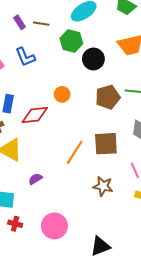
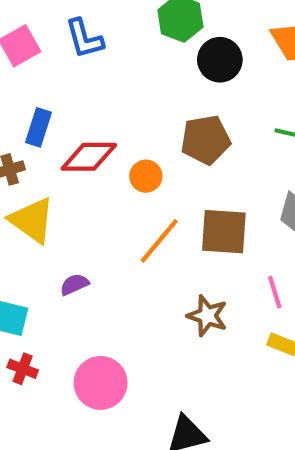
orange circle: (62, 94) -> (146, 176), moved
brown pentagon: (108, 97) -> (206, 140), moved

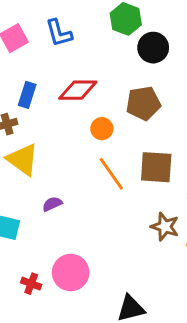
red diamond: (89, 157) -> (78, 90), moved
orange line: (159, 241) -> (111, 174), turned -75
brown star: (207, 316) -> (165, 227), moved
red cross: (23, 369) -> (31, 284), moved

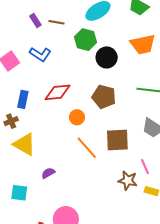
blue L-shape: (59, 33) -> (40, 54), turned -35
brown pentagon: (143, 103) -> (104, 97), turned 30

